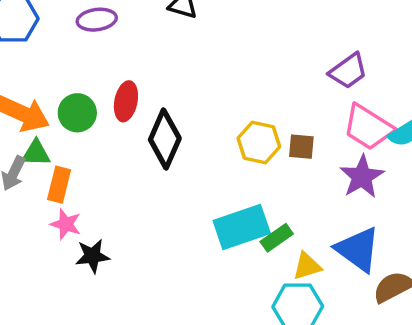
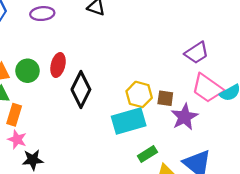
purple star: (362, 177) -> (184, 117), moved
cyan rectangle: (242, 227) -> (129, 121), moved

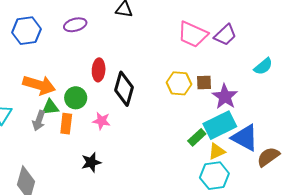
green circle: (28, 71) -> (76, 98), moved
pink trapezoid: (207, 88) -> (193, 34), moved
cyan rectangle: (129, 121) -> (220, 125), moved
pink star: (17, 139) -> (102, 121), moved

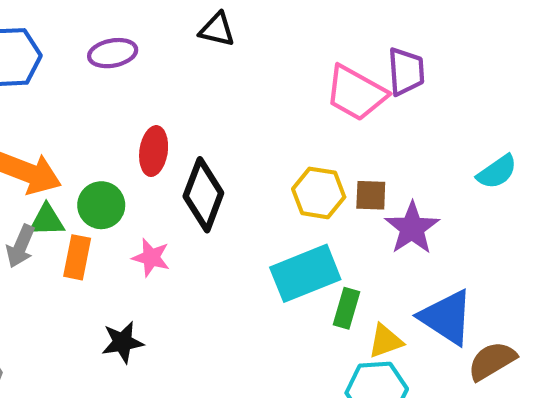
purple trapezoid: (225, 35) -> (406, 71), moved, turned -55
cyan rectangle: (220, 125) -> (305, 273), moved
green rectangle: (197, 137) -> (347, 308), turned -36

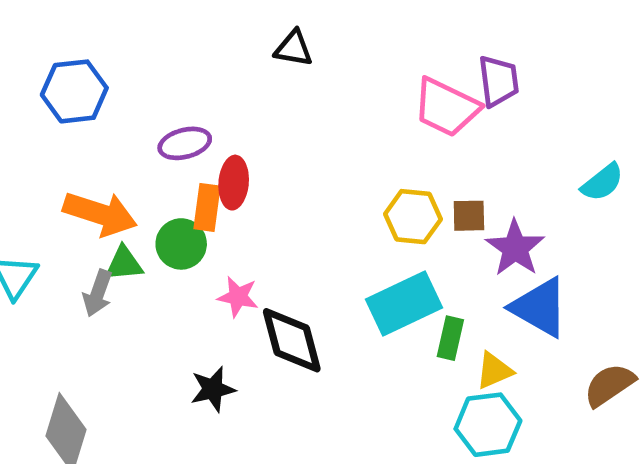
purple ellipse: (113, 53) -> (185, 143), moved
black diamond: (203, 195) -> (292, 340), moved, turned -32
orange rectangle: (77, 257) -> (207, 207), moved
blue triangle: (446, 317) -> (540, 307), moved

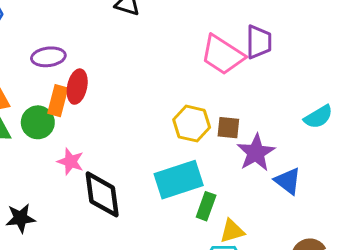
blue triangle: (540, 307) -> (288, 181), moved, size x0.7
black star: (213, 389) -> (20, 218), moved

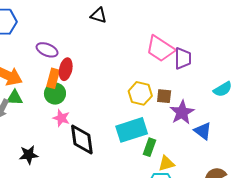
purple trapezoid: (259, 42) -> (183, 58), moved
purple ellipse: (48, 57) -> (47, 50), turned 30
green circle: (38, 122) -> (55, 94), moved

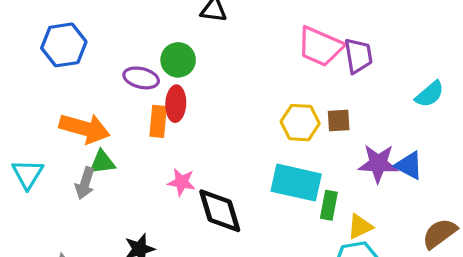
green circle: (55, 94) -> (178, 60), moved
purple star: (182, 112) -> (378, 164), moved, turned -30
cyan rectangle: (132, 130) -> (296, 183), turned 40

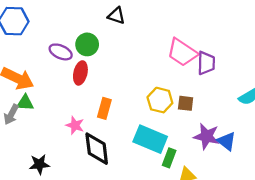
orange rectangle: (158, 121) -> (104, 108), moved

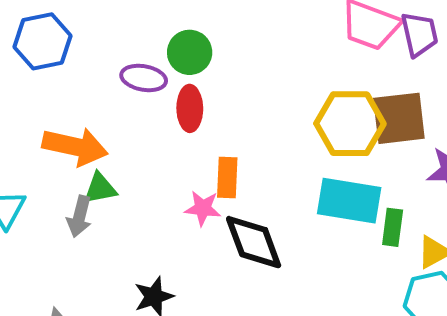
yellow hexagon: (160, 100) -> (350, 124), size x1.4
brown square: (186, 103) -> (399, 118), size x1.8
orange rectangle: (104, 108) -> (227, 178), moved

